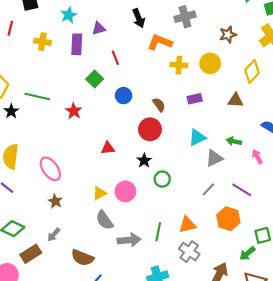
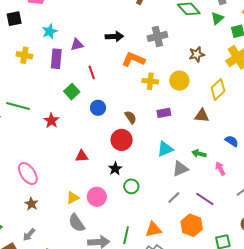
black arrow: (139, 18) -> (114, 36), turned -72

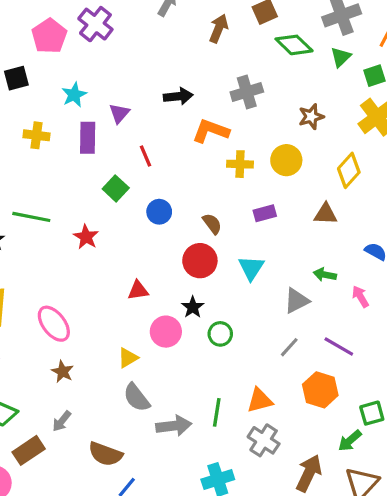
purple triangle: (77, 45) -> (119, 113), turned -32
cyan triangle: (165, 149) -> (251, 268), moved, turned -30
pink circle: (97, 197) -> (166, 332), moved

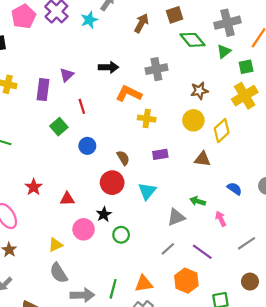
cyan star: (74, 95) -> (89, 20), moved
yellow circle: (286, 160) -> (193, 120), moved
red star: (86, 237) -> (34, 187), moved

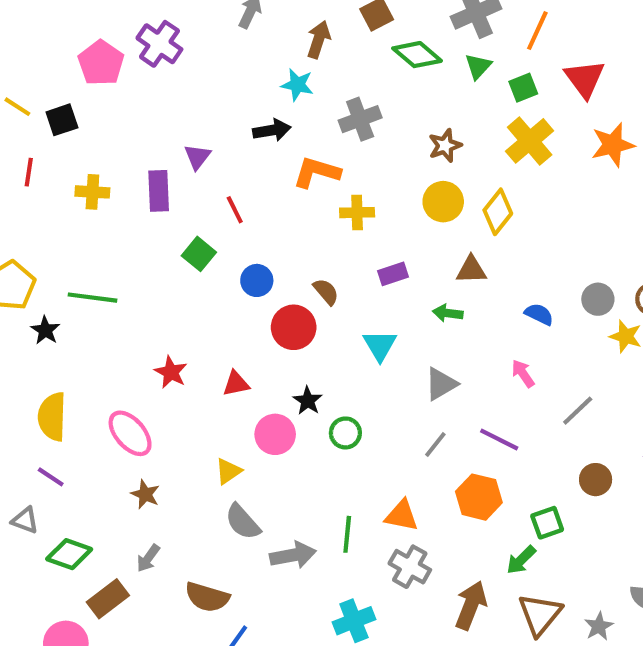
cyan star: (89, 20) -> (297, 85), moved, turned -30
red circle: (112, 183) -> (294, 327), moved
green arrow: (198, 201) -> (448, 313), moved
orange triangle: (144, 284) -> (402, 516), turned 30

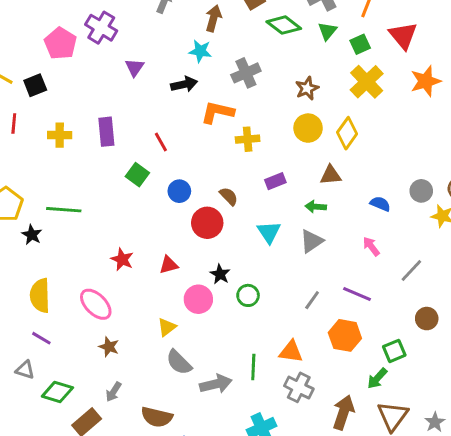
purple triangle: (197, 157) -> (135, 67), moved
gray triangle: (441, 384) -> (311, 241), moved

